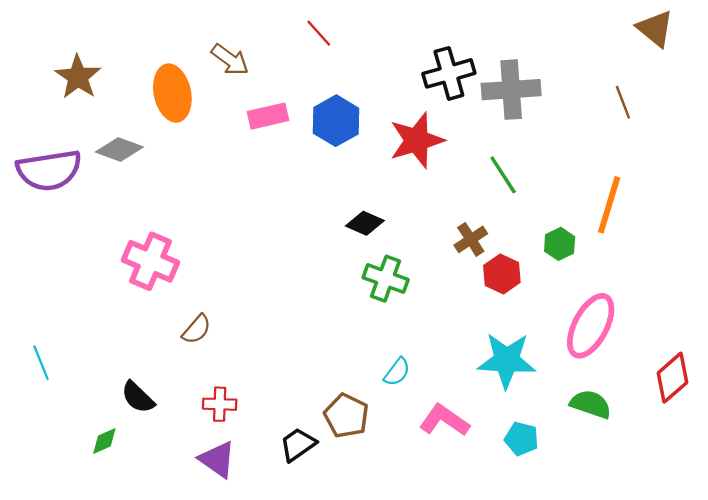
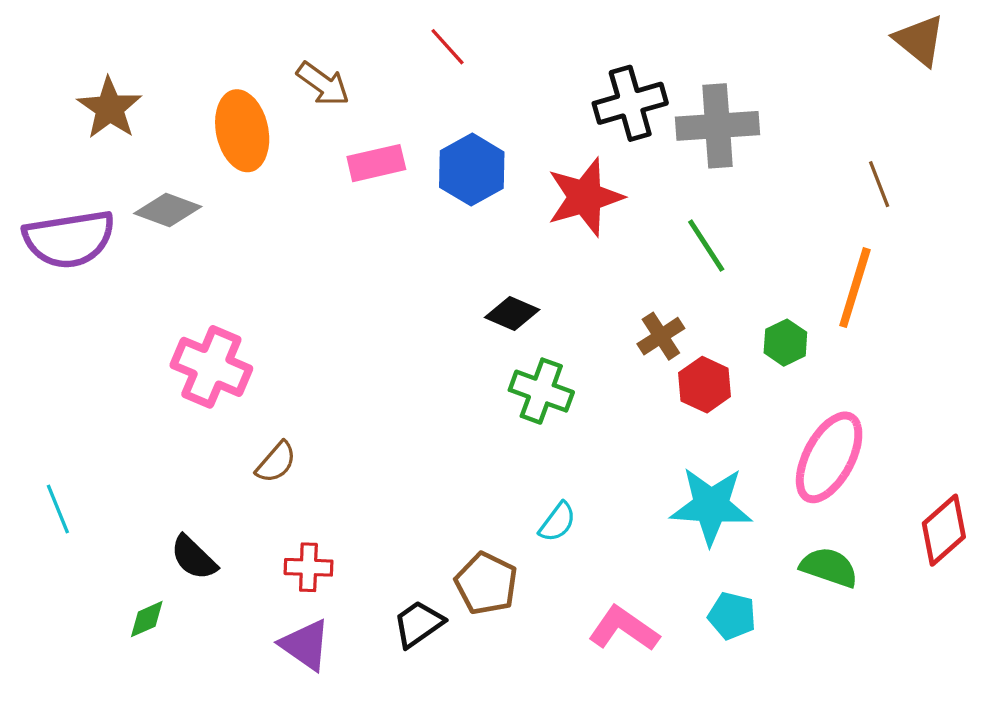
brown line: (623, 102) -> (879, 184), moved
pink L-shape: (444, 420) -> (624, 629), moved

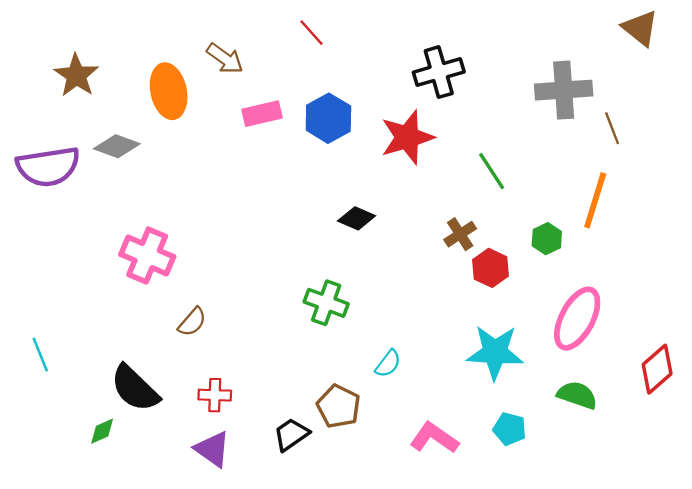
gray cross: (717, 126) -> (564, 90), moved
green cross: (541, 391) -> (326, 303), moved
black semicircle: (194, 558) -> (135, 388), size x1.5

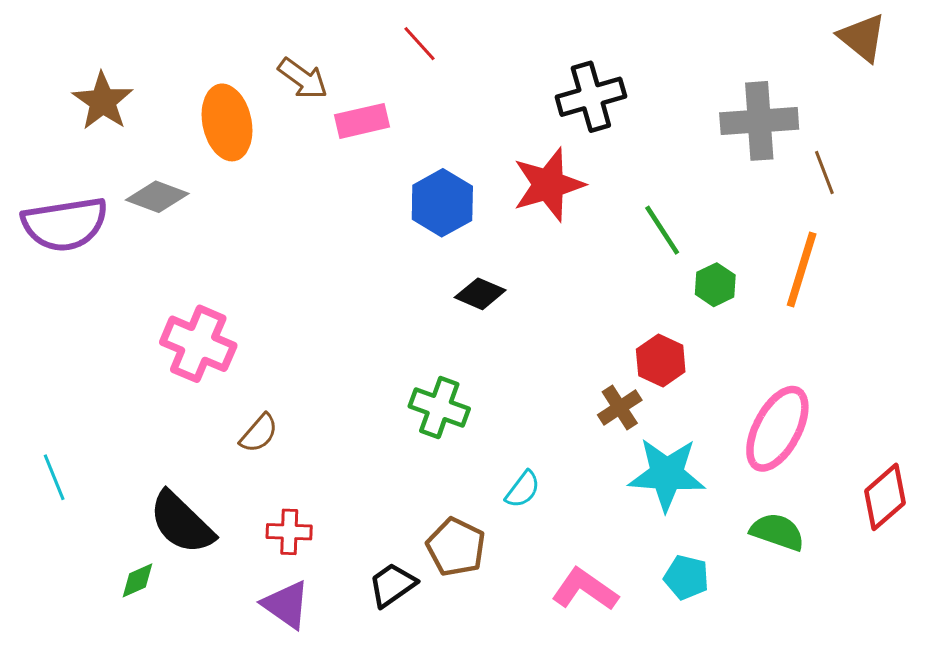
pink rectangle: (262, 114) -> (362, 121), moved
blue hexagon: (328, 118) -> (442, 203), moved
brown cross: (460, 234) -> (620, 408), moved
green hexagon: (547, 239) -> (715, 285), moved

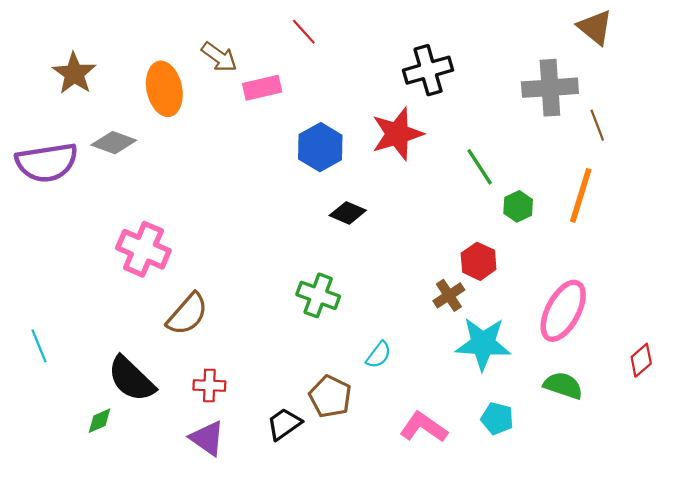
brown triangle: (862, 38) -> (595, 27), moved
brown semicircle: (259, 433) -> (187, 314), size x1.5
red diamond: (885, 497) -> (641, 360), size x0.7

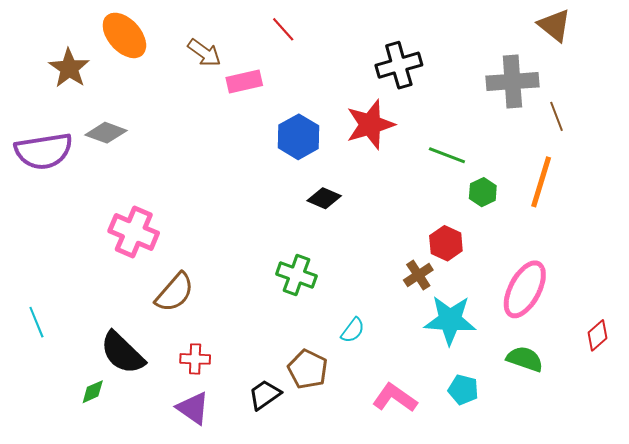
orange ellipse: (164, 89) -> (124, 35), moved, turned -30
green line: (480, 167) -> (447, 155), turned -36

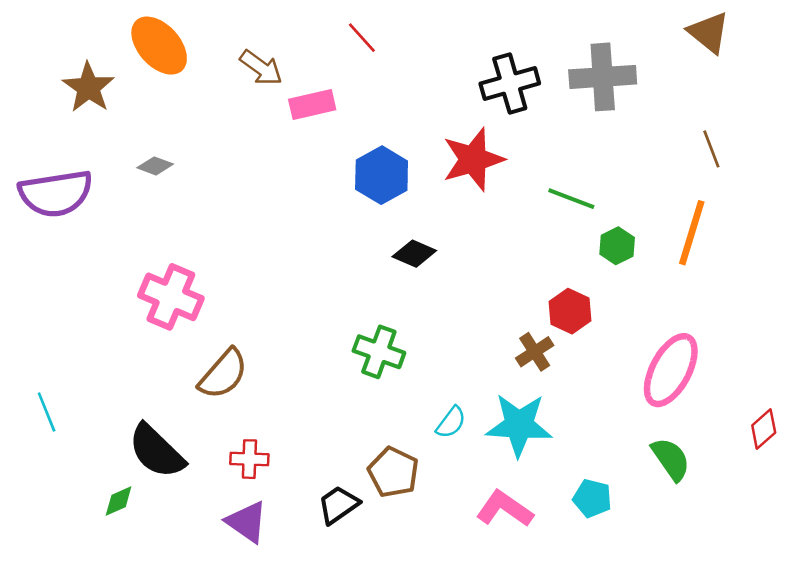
gray cross: (512, 82) -> (603, 77), moved
gray diamond: (106, 133) -> (155, 166), moved, size x0.7
cyan star: (450, 320) -> (519, 425), moved
green semicircle: (525, 359) -> (671, 459), turned 36

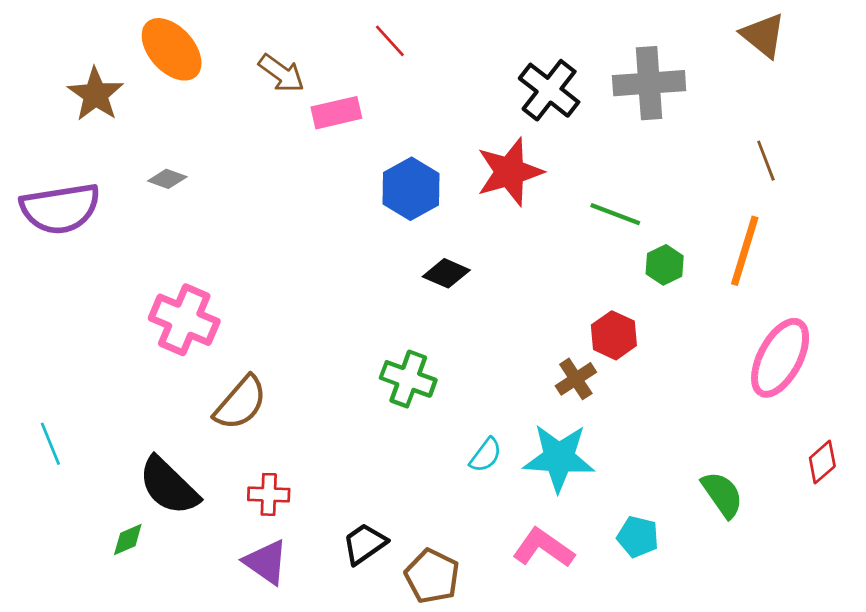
black cross: (510, 83) -> (549, 90), turned -36
pink ellipse: (671, 370) -> (780, 358), moved
brown pentagon: (393, 472) -> (432, 576), moved

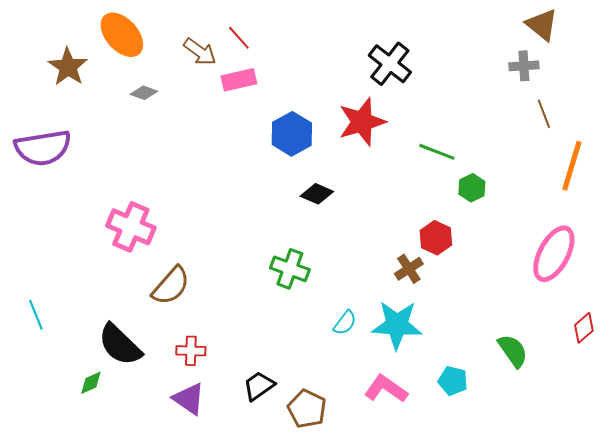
red line: (390, 41) -> (239, 38), moved
gray cross: (649, 83) -> (524, 66), moved, size x0.6
gray diamond: (167, 179) -> (144, 93), moved
orange line: (745, 251) -> (572, 166), moved

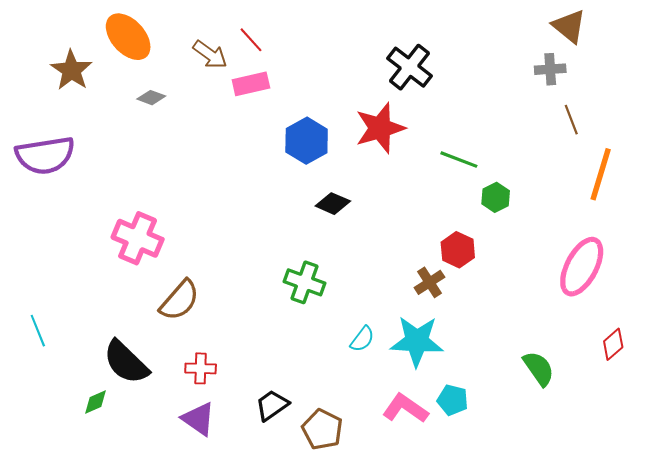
cyan pentagon: (453, 381) -> (453, 400), moved

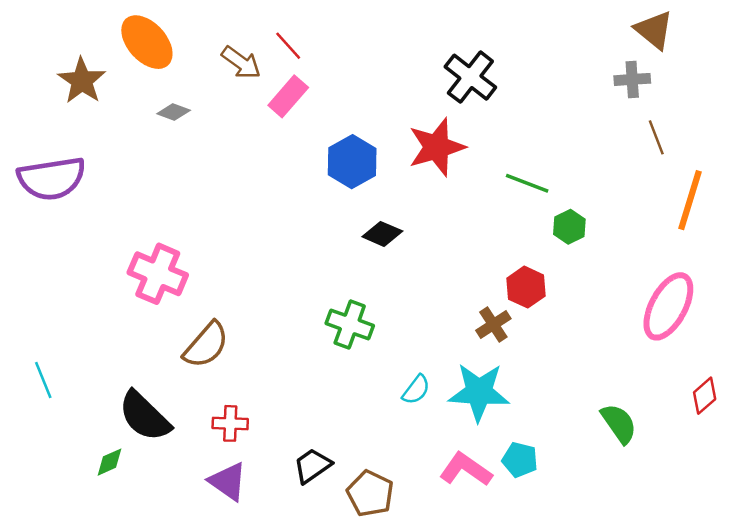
pink rectangle: (251, 84) -> (288, 96), turned -36

